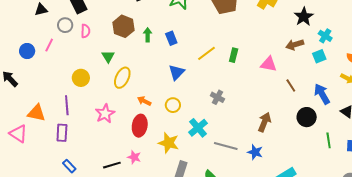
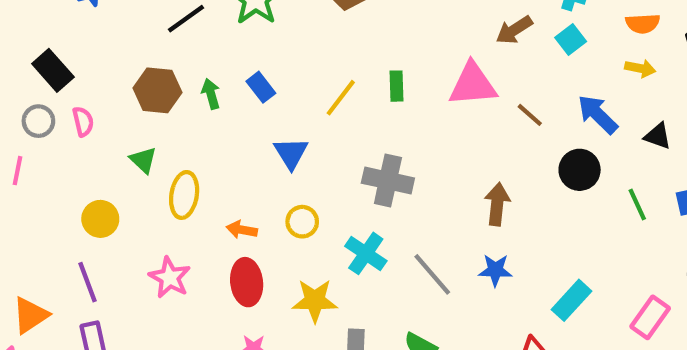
pink triangle: (269, 64) -> (473, 84), size x1.4
gray cross: (217, 97) -> (388, 181), size x1.6
orange triangle: (36, 113) -> (30, 315), turned -30
gray line: (226, 146) -> (432, 274), turned 50

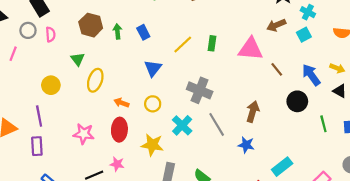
yellow arrow: (640, 68) -> (337, 68), moved
gray line: (432, 274) -> (217, 124), moved
pink star: (170, 278) -> (84, 134), moved, turned -30

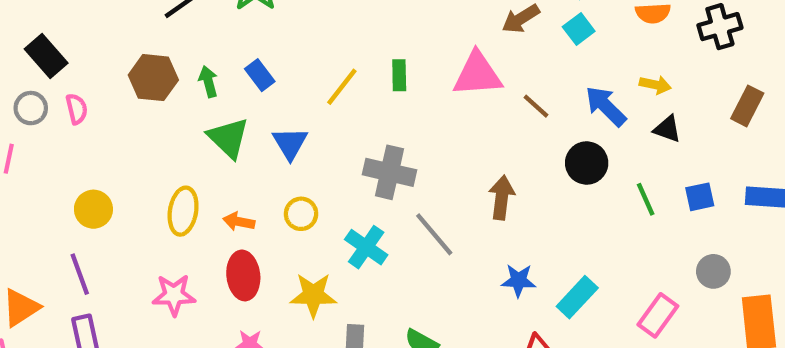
green triangle: (78, 59) -> (228, 138), moved, size x1.5
yellow ellipse: (95, 80) -> (183, 211), moved
blue star: (246, 145) -> (518, 280), moved

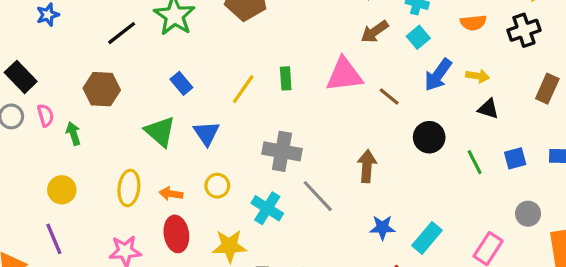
green arrow: (208, 82) -> (73, 134), moved
blue arrow: (606, 106) -> (438, 75), moved, turned -96

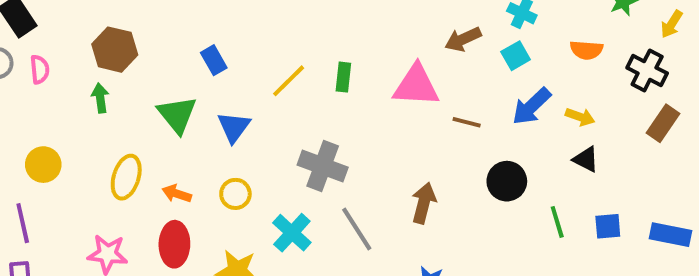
black cross: (524, 30) -> (647, 71), turned 36
brown rectangle: (547, 89) -> (663, 123), moved
brown line: (389, 97) -> (467, 122), turned -35
green arrow: (73, 134) -> (100, 98), moved

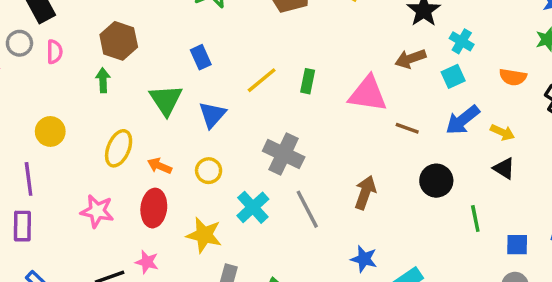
blue square: (608, 226) -> (517, 245), moved

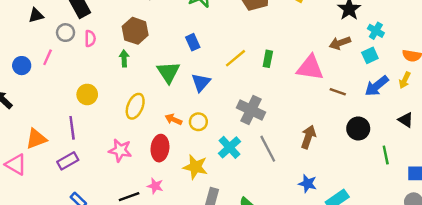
yellow arrow: (502, 132) -> (405, 80), moved, turned 91
orange arrow: (160, 166) -> (173, 119), moved
purple rectangle: (22, 226) -> (68, 161), turned 60

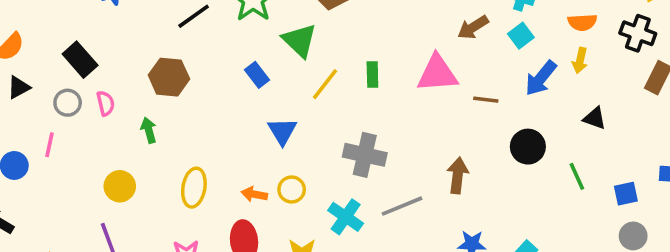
green arrow: (124, 58) -> (149, 130), moved
green triangle: (168, 72) -> (300, 41), moved
gray line: (268, 149) -> (402, 206), turned -72

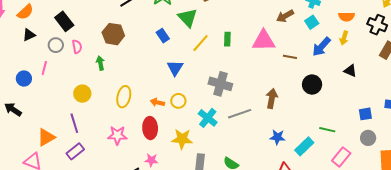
green line: (577, 176) -> (327, 130), moved, turned -56

